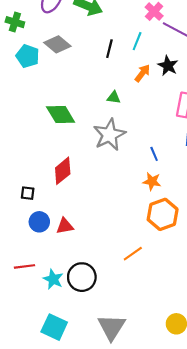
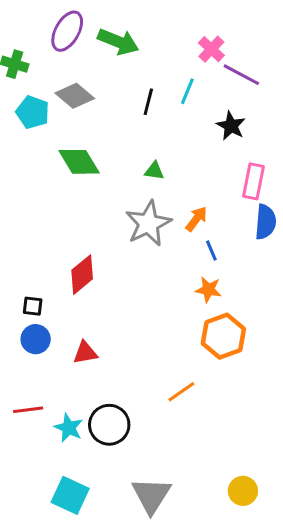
orange arrow: (142, 73) -> (196, 219), moved
green diamond: (61, 115) -> (79, 162), moved
blue circle: (39, 222) -> (36, 339), moved

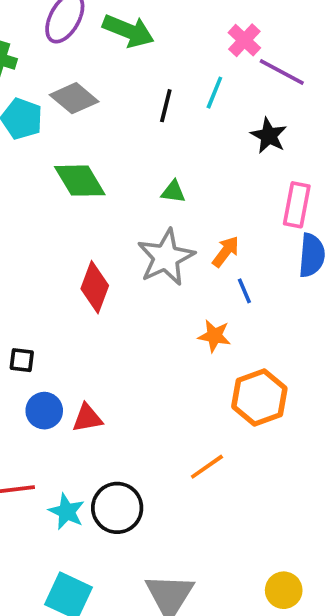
red diamond: (82, 275) -> (95, 287), moved, turned -30
orange star: (208, 290) -> (214, 336), moved
blue circle: (36, 339) -> (44, 411), moved

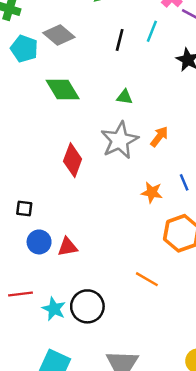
blue line: (244, 291) -> (184, 182), moved
orange line: (207, 467) -> (147, 279), turned 65

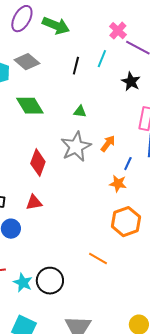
blue line: (184, 182) -> (128, 164), moved, turned 48
orange star: (152, 192) -> (118, 184), moved
red triangle: (68, 247) -> (34, 203), moved

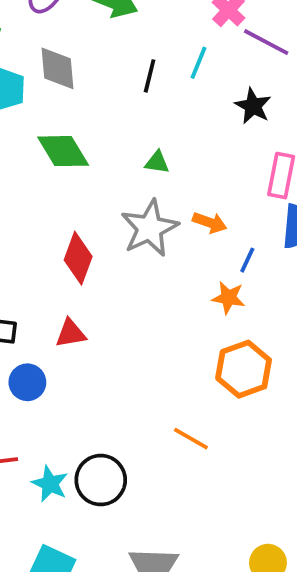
gray diamond: (27, 62) -> (57, 68), turned 45
orange arrow: (108, 144) -> (210, 223), turned 72

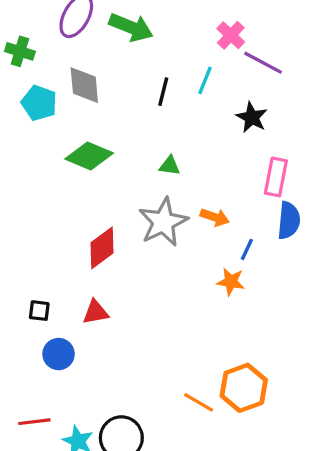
green diamond: (63, 151) -> (89, 156), turned -36
red diamond: (78, 258) -> (102, 248), turned 33
orange hexagon: (244, 369) -> (244, 388), moved

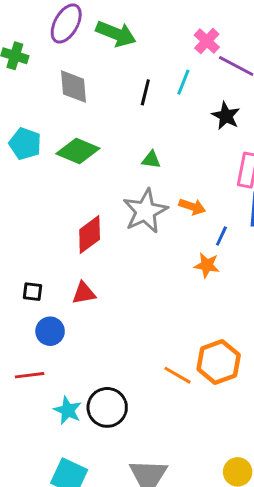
cyan pentagon: (39, 103) -> (25, 144), moved
red line: (34, 422) -> (30, 375), moved

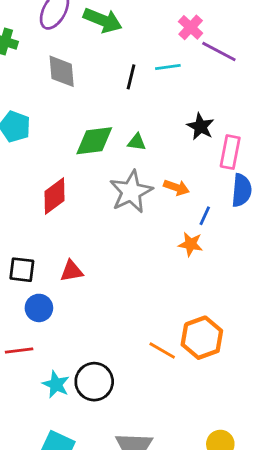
cyan line: (183, 82) -> (168, 67), turned 60
black star: (226, 116) -> (200, 127), moved
green diamond: (78, 151) -> (94, 141), moved, turned -30
red diamond: (90, 235) -> (55, 196), moved
black square: (32, 292) -> (22, 270), size x1.4

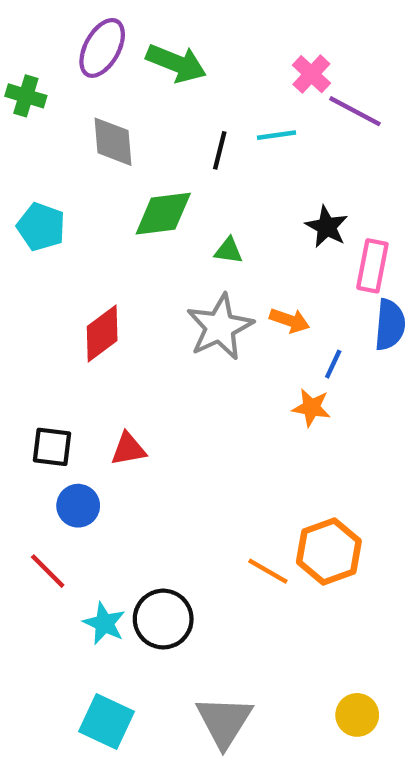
green diamond: (94, 141) -> (163, 214), moved
red line: (19, 350) -> (48, 571), turned 52

